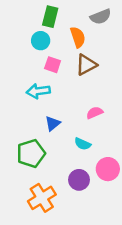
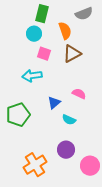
pink semicircle: (95, 113) -> (79, 94), turned 48
blue triangle: (53, 123) -> (54, 103), moved
green pentagon: (31, 153) -> (18, 115), moved
pink circle: (108, 169) -> (90, 166), moved

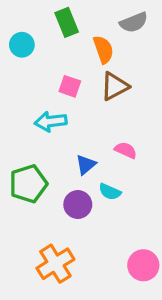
green rectangle: (42, 14) -> (67, 22), turned -36
cyan circle: (34, 34) -> (22, 45), moved
purple circle: (66, 150) -> (78, 205), moved

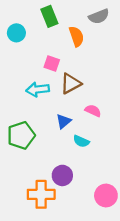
brown triangle: (115, 86) -> (71, 84), moved
purple circle: (78, 205) -> (62, 175), moved
orange cross: (55, 264) -> (41, 194), turned 32

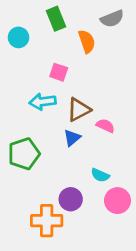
brown triangle: (71, 84) -> (79, 110), moved
cyan semicircle: (81, 141) -> (100, 175), moved
pink circle: (106, 195) -> (117, 201), moved

